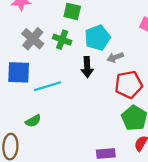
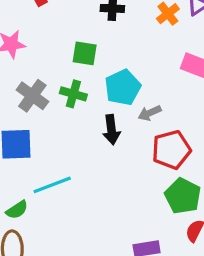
cyan line: (48, 86) -> (52, 185), moved
green semicircle: (33, 121) -> (17, 210), moved

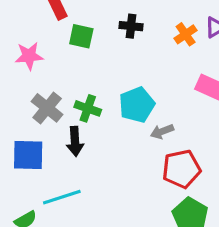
green square: (85, 53) -> (81, 36), moved
black arrow: (111, 130) -> (75, 141), moved

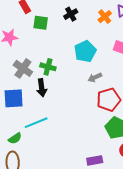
black cross: (131, 26) -> (71, 14), turned -32
cyan pentagon: (137, 105) -> (85, 51), moved

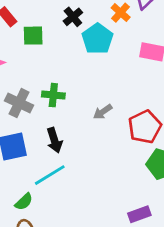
cyan pentagon: (85, 51) -> (97, 39), moved
gray arrow: (95, 77) -> (103, 112), moved
black arrow: (42, 88) -> (54, 140), moved

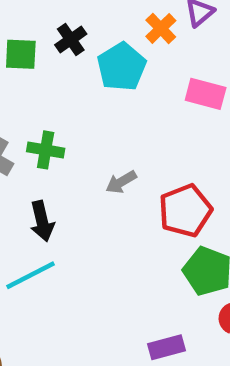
black cross: (73, 17) -> (71, 39), moved

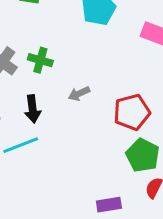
gray arrow: (121, 182) -> (79, 94), moved

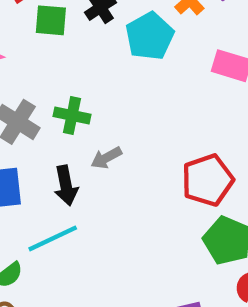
gray arrow: (79, 94) -> (106, 158), moved

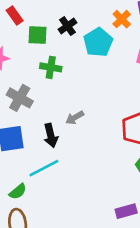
green cross: (72, 115) -> (51, 67), moved

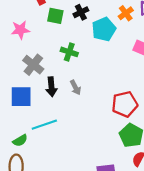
green cross: (51, 67) -> (69, 52), moved
gray arrow: (75, 118) -> (75, 87), turned -96
black arrow: (51, 136) -> (51, 87), moved

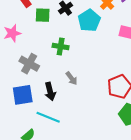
black arrow: (51, 87) -> (50, 92), moved
cyan line: (44, 125) -> (48, 117), turned 50

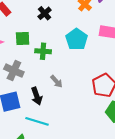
green square: (43, 15) -> (23, 39), moved
cyan pentagon: (89, 20) -> (77, 39), moved

